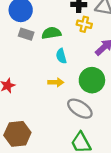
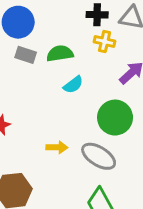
cyan semicircle: (61, 56) -> (73, 85), turned -112
yellow arrow: (56, 82) -> (57, 147), moved

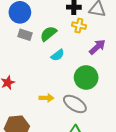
green semicircle: (60, 53) -> (48, 34), turned -30

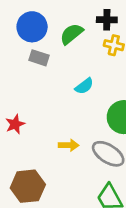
green semicircle: (48, 34) -> (72, 34), moved

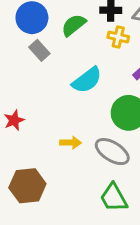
gray rectangle: (39, 58) -> (39, 50), turned 30
cyan semicircle: (84, 86) -> (87, 80), size x1.5

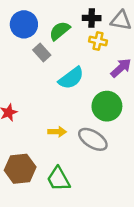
gray rectangle: (39, 50) -> (42, 52), moved
green trapezoid: (114, 198) -> (58, 179), moved

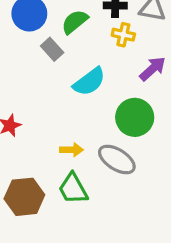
green trapezoid: (58, 179) -> (73, 189), moved

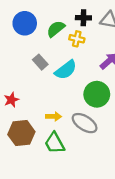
yellow cross: (123, 35) -> (77, 39), moved
gray rectangle: (52, 49) -> (40, 62), moved
brown hexagon: (24, 197) -> (21, 133), moved

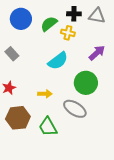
gray rectangle: (40, 62) -> (12, 54), moved
yellow arrow: (54, 116) -> (45, 94), moved

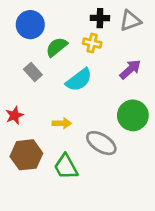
gray triangle: (97, 16) -> (130, 21), turned -30
green semicircle: (49, 24) -> (57, 47), moved
gray rectangle: (12, 54) -> (33, 72), moved
green circle: (86, 83) -> (133, 115), moved

